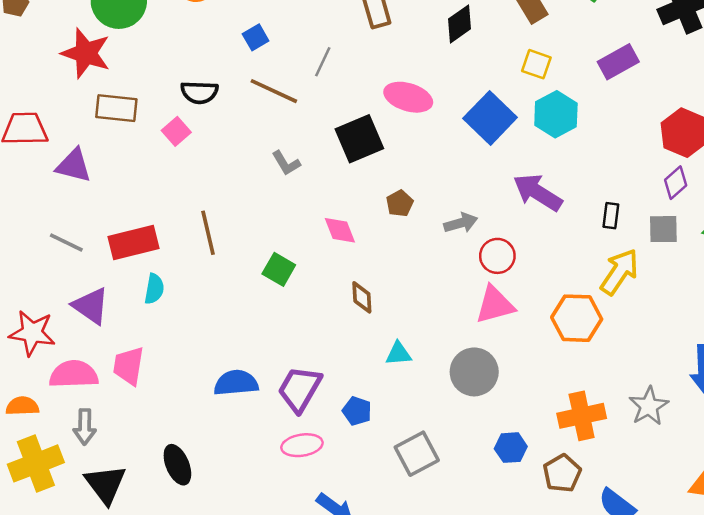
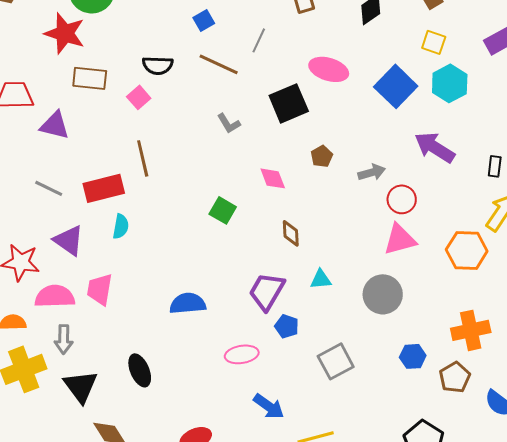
brown line: (208, 233) -> (143, 158), moved
purple trapezoid: (300, 389) -> (267, 291), moved

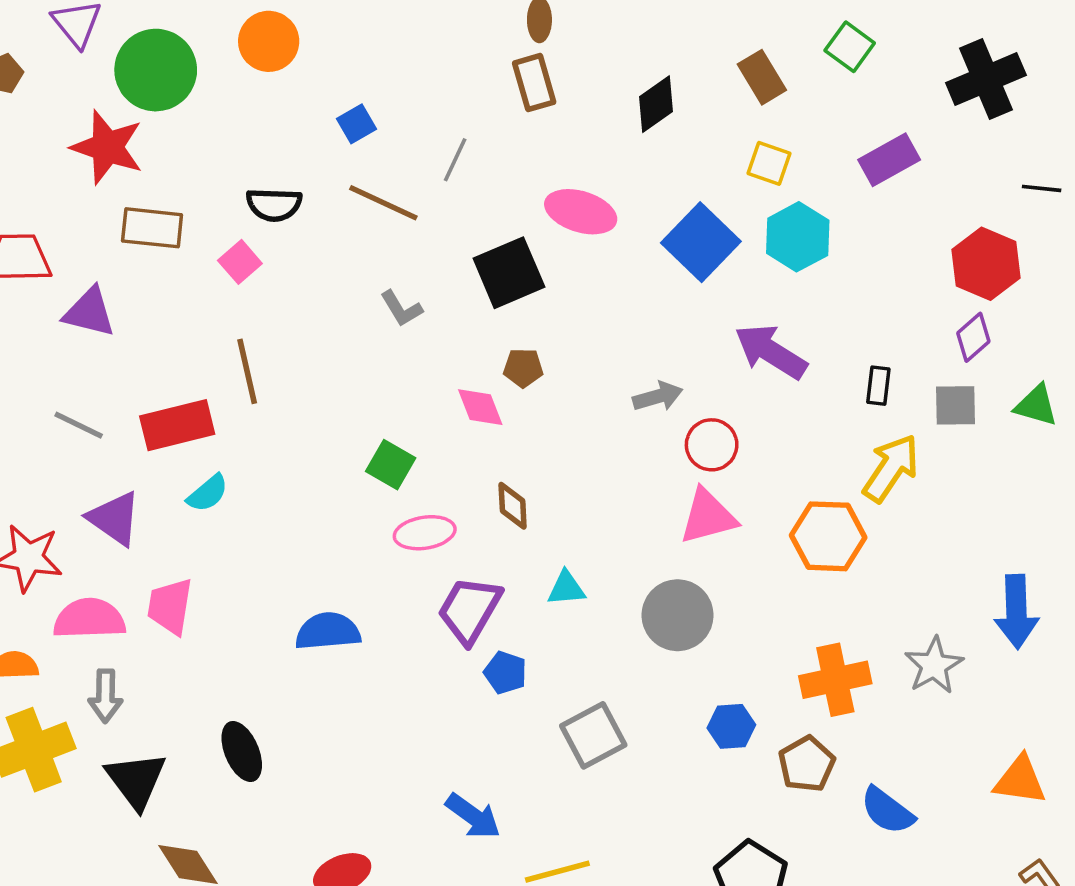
brown pentagon: (322, 156) -> (523, 368), moved, turned 30
cyan semicircle: (121, 226) -> (208, 493), turned 40
pink ellipse: (242, 354) -> (425, 533), moved

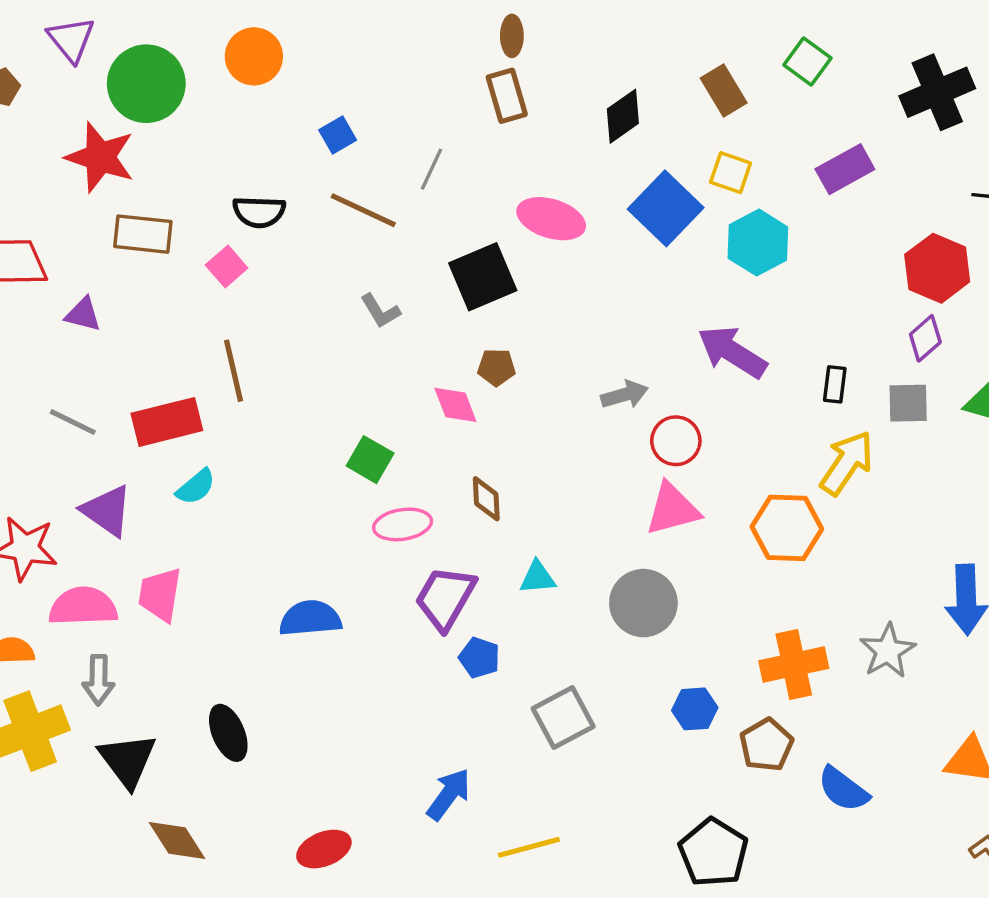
blue square: (701, 242) -> (666, 208), moved
purple triangle: (89, 312) -> (83, 314), size x0.7
blue arrow: (473, 816) -> (449, 794), turned -90

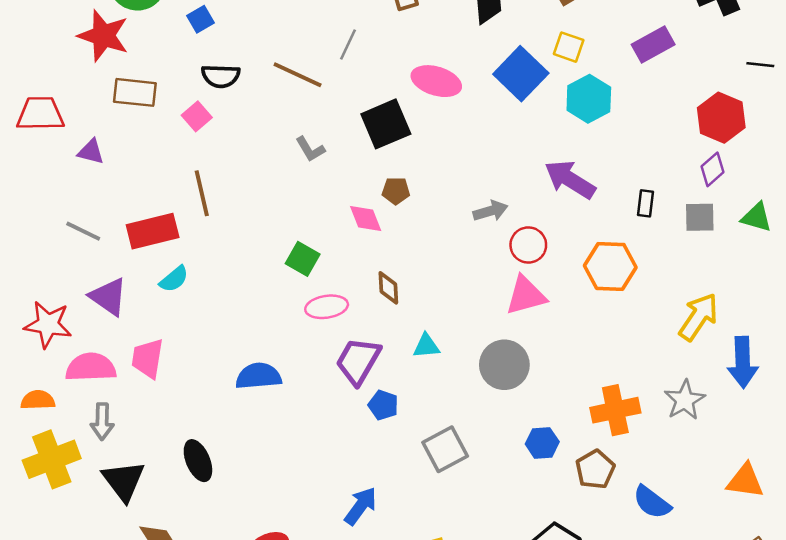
blue square: (338, 135) -> (200, 19), moved
yellow arrow: (847, 463) -> (699, 317), moved
orange hexagon: (787, 528) -> (610, 266), moved

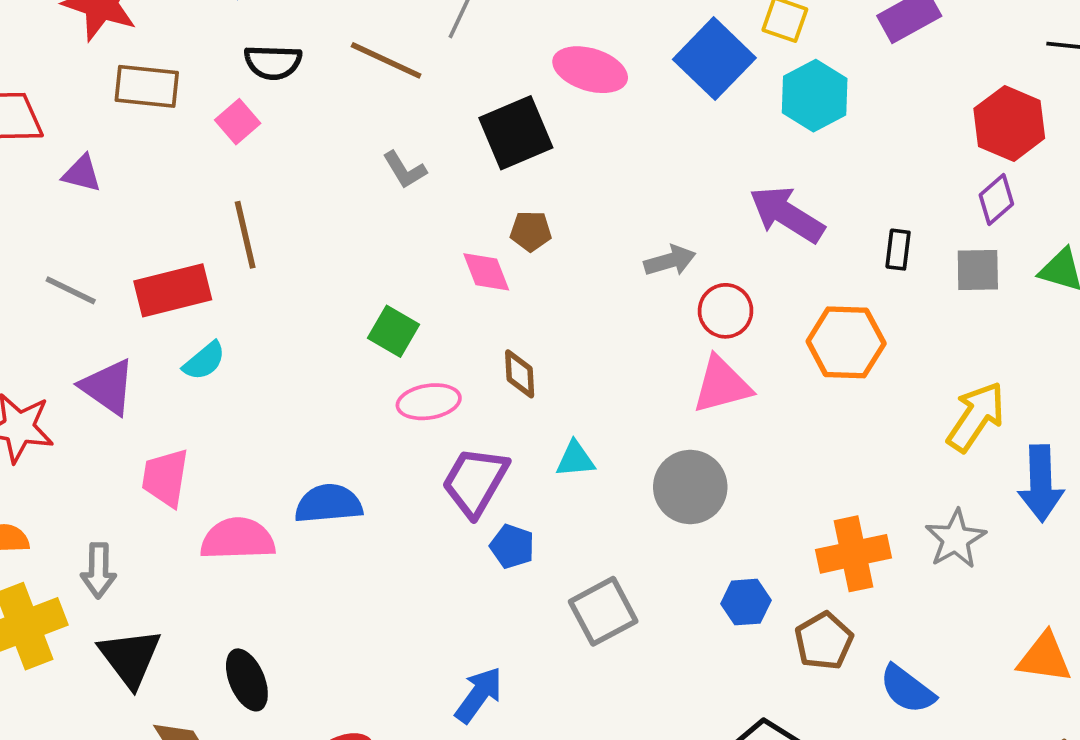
pink semicircle: (91, 367) -> (238, 539), moved
black ellipse: (198, 461) -> (247, 680), moved

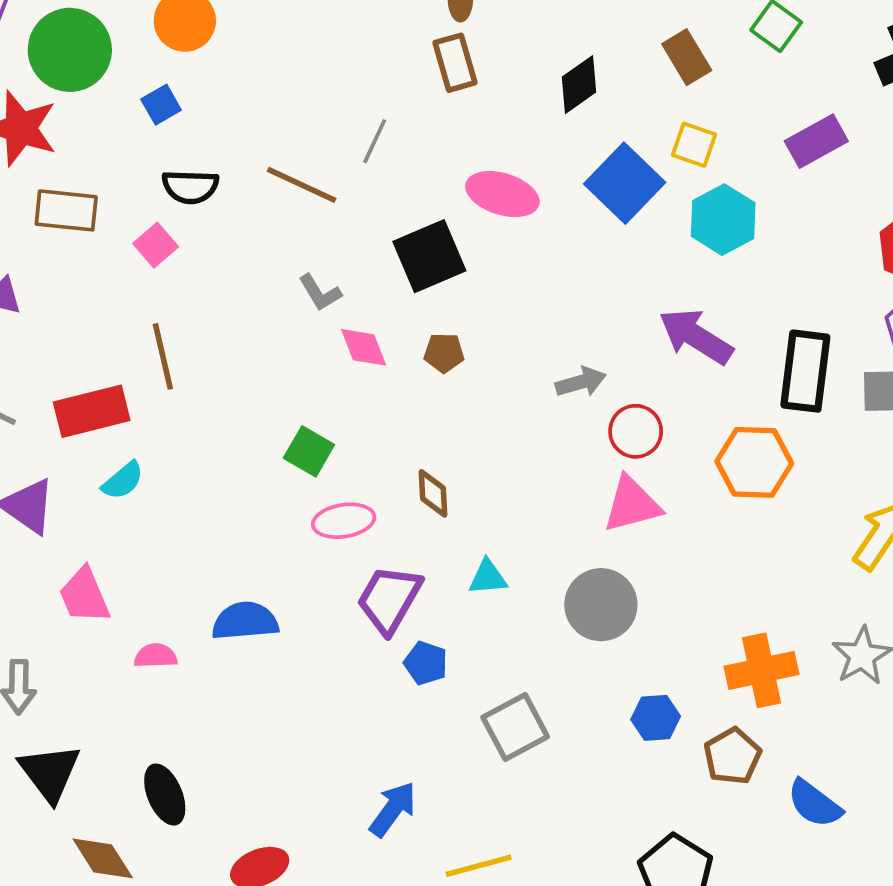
black rectangle: (898, 250) -> (805, 371), size x2.0
pink diamond: (486, 272) -> (364, 347), moved
pink trapezoid: (165, 478) -> (84, 596), turned -32
pink semicircle: (238, 539) -> (156, 656), size x0.6

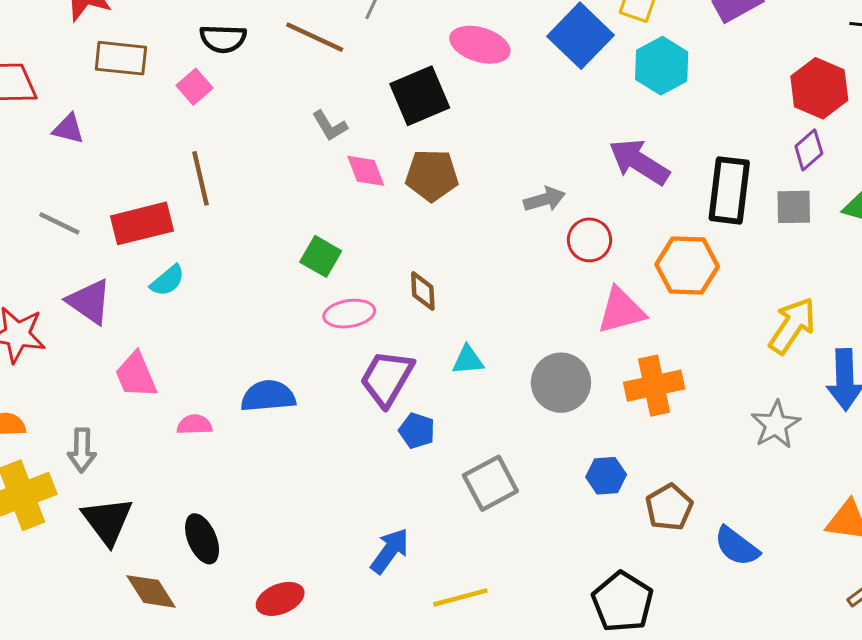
brown pentagon: (444, 353) -> (432, 175), size x1.6
pink triangle: (632, 504) -> (621, 311), moved
orange cross: (762, 670) -> (654, 386), moved

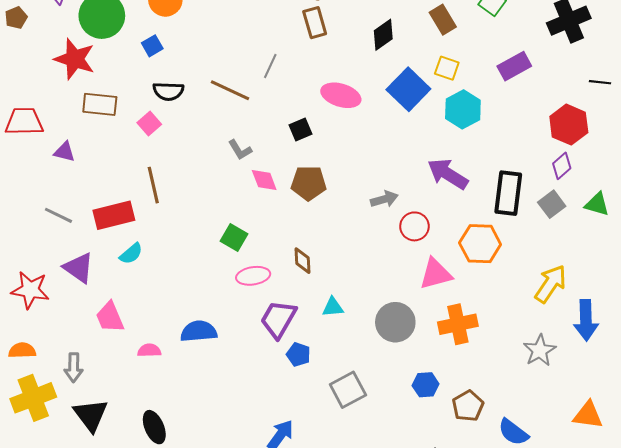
black square: (420, 96) -> (301, 130), size x0.6
gray square: (794, 207) -> (552, 204), turned -36

